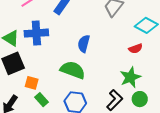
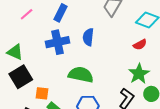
blue cross: (36, 33) -> (58, 42), moved
blue semicircle: (84, 44) -> (88, 37), moved

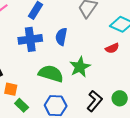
green star: (139, 74) -> (80, 67), moved

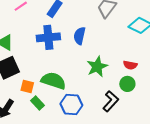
red semicircle: (112, 48) -> (130, 65), moved, turned 32
green semicircle: (51, 74) -> (53, 81), moved
green circle: (120, 98) -> (127, 84), moved

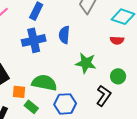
red semicircle: (130, 65) -> (117, 40), moved
green star: (97, 67) -> (86, 63), turned -30

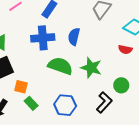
green semicircle: (44, 83) -> (60, 66), moved

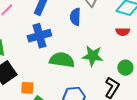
blue semicircle: (74, 37) -> (75, 17), moved

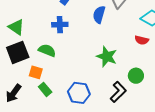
blue cross: (39, 36) -> (60, 25), size x0.7
green semicircle: (62, 60) -> (47, 50), moved, size x0.7

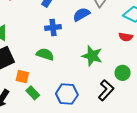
blue semicircle: (99, 15) -> (81, 14), turned 48
blue cross: (60, 25) -> (53, 28), moved
green semicircle: (47, 50) -> (45, 54), moved

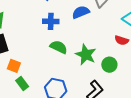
green semicircle: (45, 54) -> (59, 47), moved
green circle: (123, 73) -> (109, 65), moved

